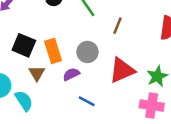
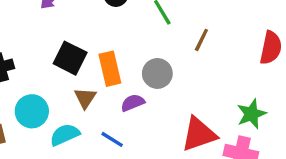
red triangle: (122, 70) -> (199, 134), moved
cyan semicircle: (24, 101) -> (65, 135), turned -85
blue line: (87, 101) -> (112, 139), moved

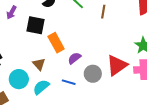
black square: (70, 58) -> (35, 25), moved
gray circle: (157, 73) -> (93, 74), moved
brown triangle: (85, 98) -> (39, 64), moved

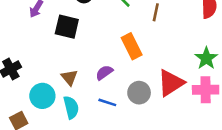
orange rectangle: (56, 43) -> (132, 46), moved
purple semicircle: (74, 58) -> (104, 73), moved
cyan semicircle: (41, 87) -> (71, 107), turned 114

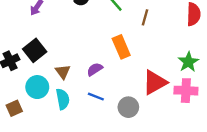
black square: (67, 27) -> (35, 50), moved, turned 35
gray circle: (139, 93) -> (128, 107), moved

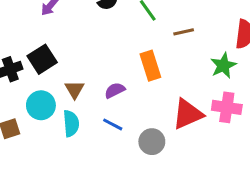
brown line: (145, 17) -> (184, 32), turned 56
green star: (188, 62) -> (223, 66), moved
pink cross: (186, 91) -> (227, 107), moved

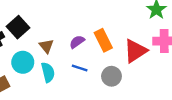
orange rectangle: (150, 66) -> (103, 40), moved

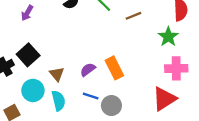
red triangle: (135, 51) -> (164, 99), moved
gray circle: (111, 76) -> (111, 106), moved

